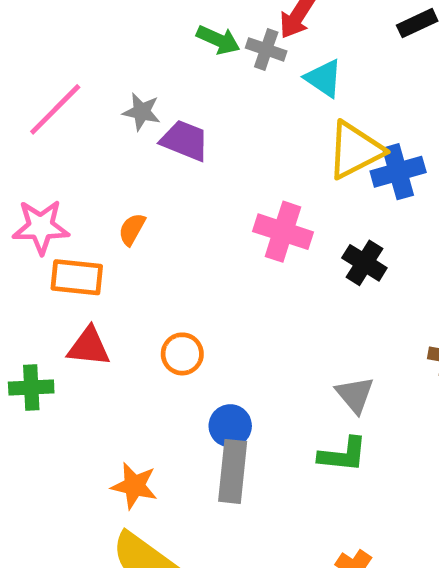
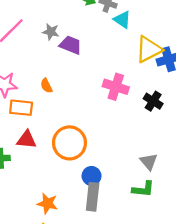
cyan triangle: (324, 78) -> (122, 20), moved
orange semicircle: (132, 229) -> (46, 86), turned -56
orange circle: (182, 354) -> (69, 143), size x1.8

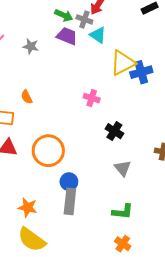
purple trapezoid: (71, 45) -> (67, 36), moved
pink cross: (116, 87) -> (92, 98), size x0.7
black cross: (153, 101) -> (114, 131), moved
green L-shape: (143, 189) -> (123, 212), moved

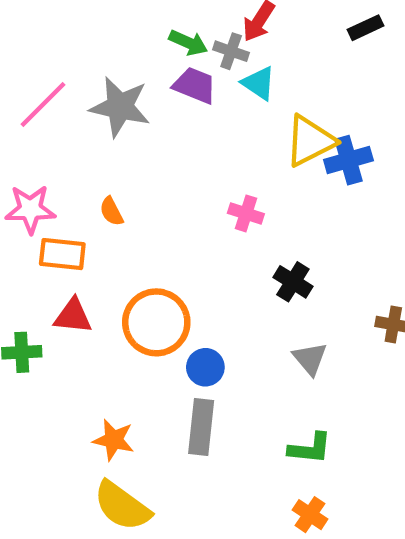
gray star: (31, 46) -> (120, 107), size x1.8
blue circle: (69, 182) -> (205, 367), moved

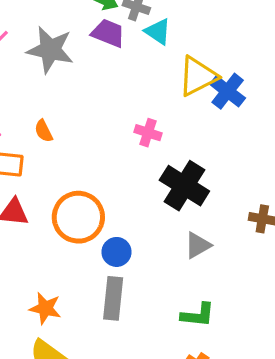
blue cross: (348, 160) -> (228, 91), turned -36
black cross: (293, 282) -> (184, 186), size x1.6
gray triangle: (310, 359) -> (198, 245), turned 40

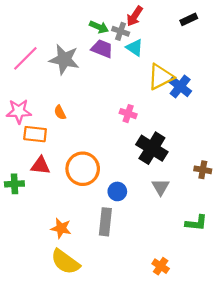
gray triangle: (198, 245) -> (161, 187), turned -30
blue circle: (117, 252) -> (117, 191), moved
green L-shape: (198, 315) -> (196, 223), moved

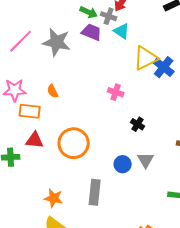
black cross: (152, 148) -> (138, 124), size x0.5
blue circle: (117, 191) -> (123, 164), moved

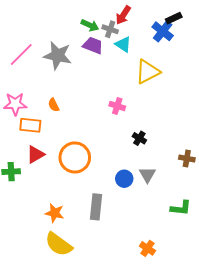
blue cross: (164, 67) -> (163, 31), moved
red triangle: (35, 140) -> (35, 154), turned -36

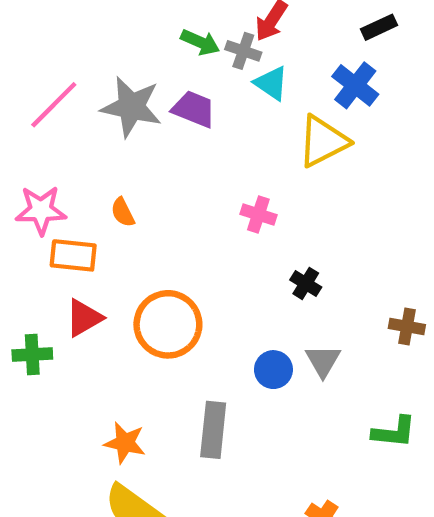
blue cross: (163, 31) -> (355, 85), moved
purple trapezoid: (93, 45) -> (194, 109), moved

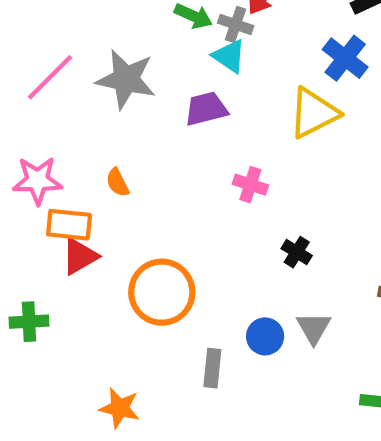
cyan triangle: (271, 83) -> (229, 56), moved
purple trapezoid: (194, 109) -> (206, 109), moved, turned -36
red triangle: (84, 318) -> (80, 256), moved
gray rectangle: (213, 430) -> (212, 368), moved, size x0.7

